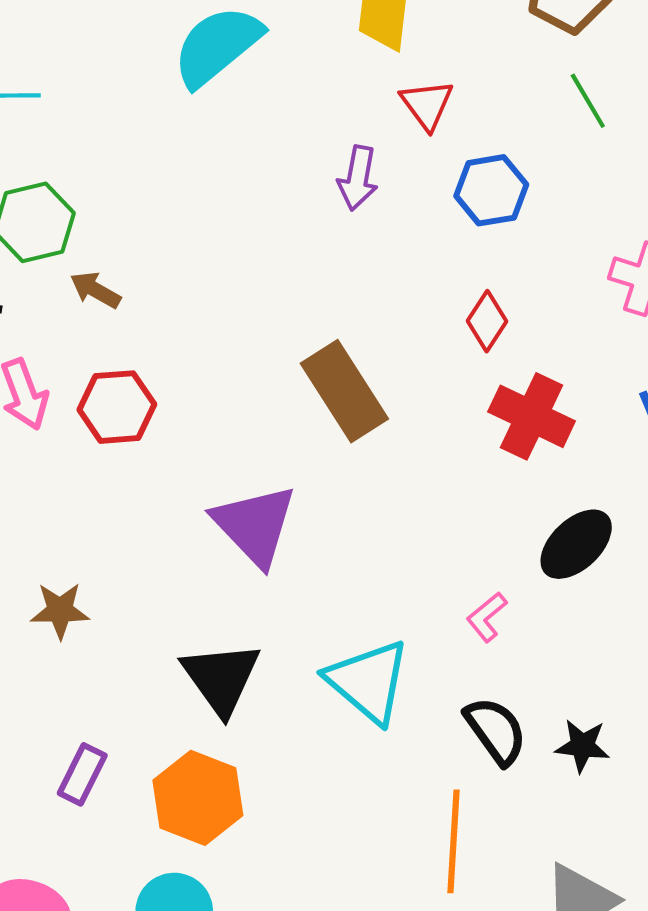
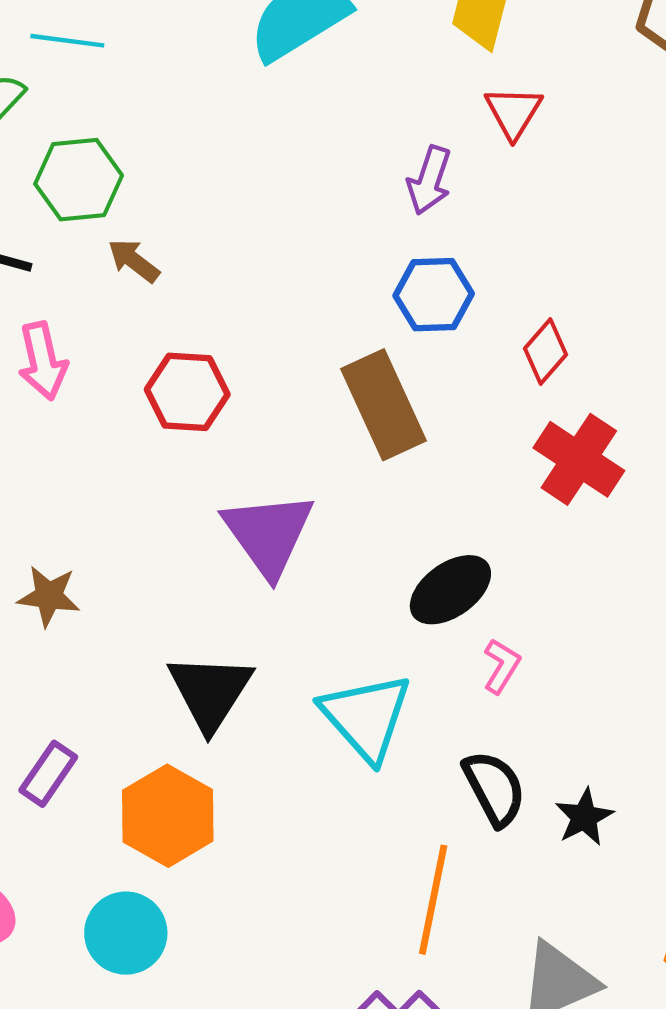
blue hexagon: (491, 190) -> (434, 295), moved
red hexagon: (117, 407) -> (187, 392), moved
black ellipse: (576, 544) -> (450, 590), moved
pink L-shape: (487, 617) -> (502, 666), turned 153
black star: (582, 746) -> (584, 817), turned 30

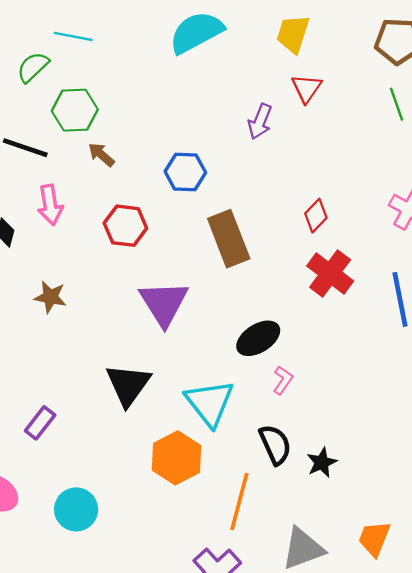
blue hexagon: (434, 295) -> (185, 172), moved
brown star: (49, 596) -> (50, 297), moved
orange hexagon: (168, 816) -> (176, 458), moved

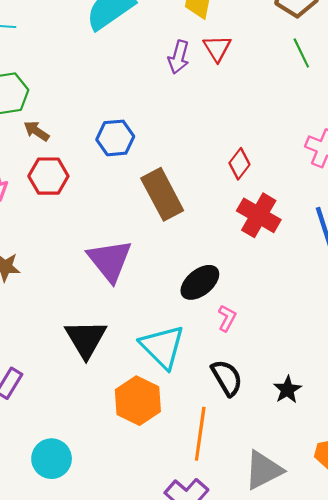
purple arrow: (260, 122) -> (179, 57), moved
red hexagon: (125, 226) -> (48, 176), moved
black star: (322, 463) -> (287, 390), moved

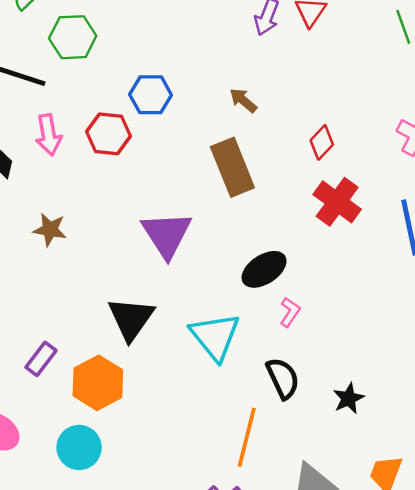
brown arrow: (36, 131) -> (243, 100), moved
blue hexagon: (115, 138) -> (151, 95), moved
orange hexagon: (138, 401) -> (98, 383), moved

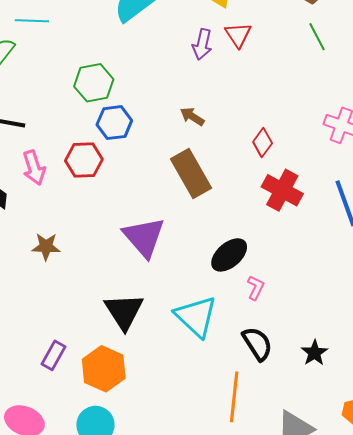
green hexagon: (73, 37) -> (94, 83), moved

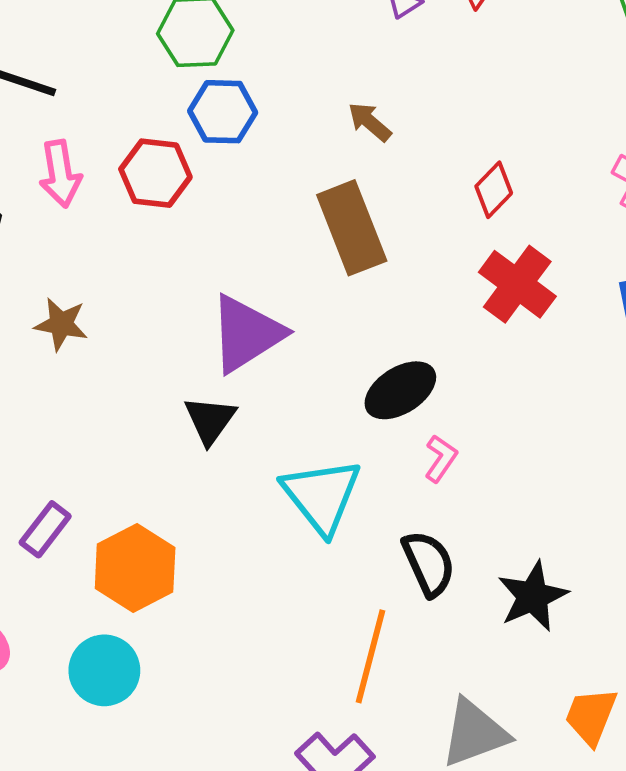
purple triangle: (144, 237) -> (246, 334), turned 30
black triangle: (124, 311) -> (210, 420), moved, size x0.7
black star: (315, 353) -> (533, 596), size x1.4

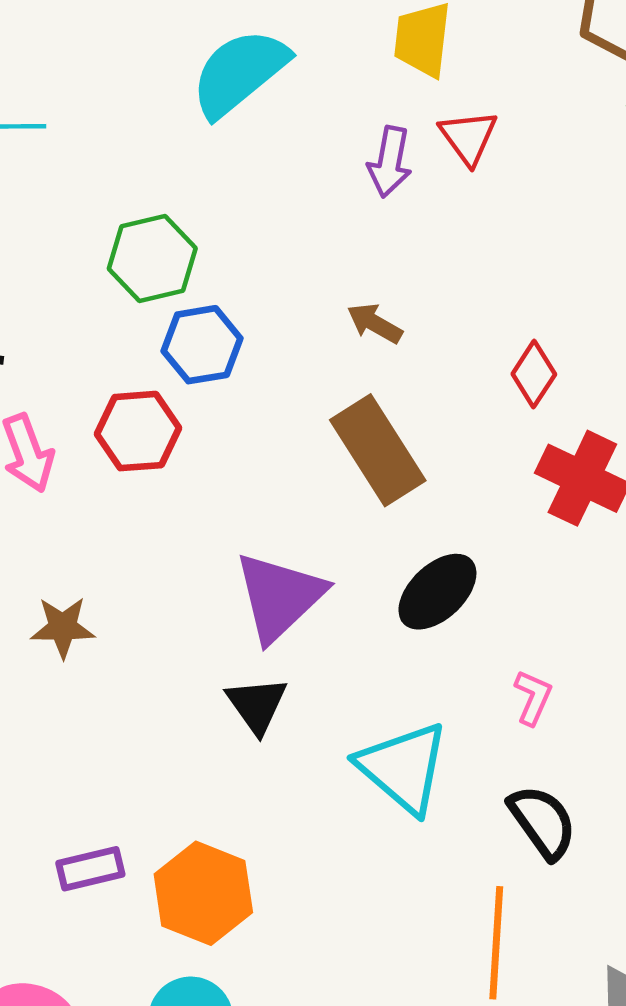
black ellipse: (400, 390) -> (437, 592), moved
purple rectangle: (45, 529) -> (90, 869), turned 50

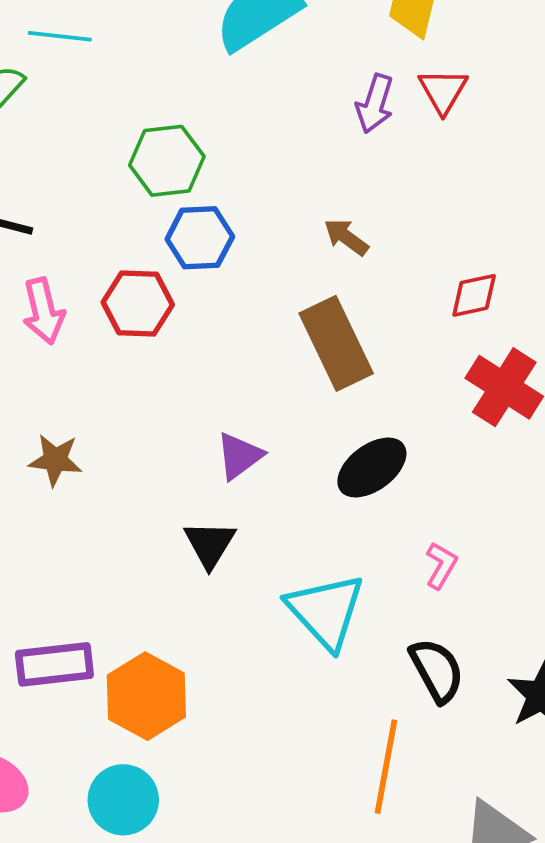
red diamond: (534, 374) -> (474, 295), turned 38
purple triangle: (279, 597) -> (239, 456), size x0.6
purple rectangle: (90, 869) -> (54, 664), size x1.4

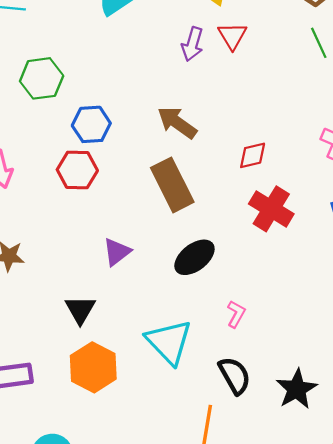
green hexagon: (167, 161) -> (42, 78), moved
brown arrow: (346, 237) -> (177, 123), size x1.5
red hexagon: (138, 303) -> (77, 170), moved
black triangle: (210, 544) -> (80, 310), moved
orange hexagon: (146, 696) -> (93, 367), moved

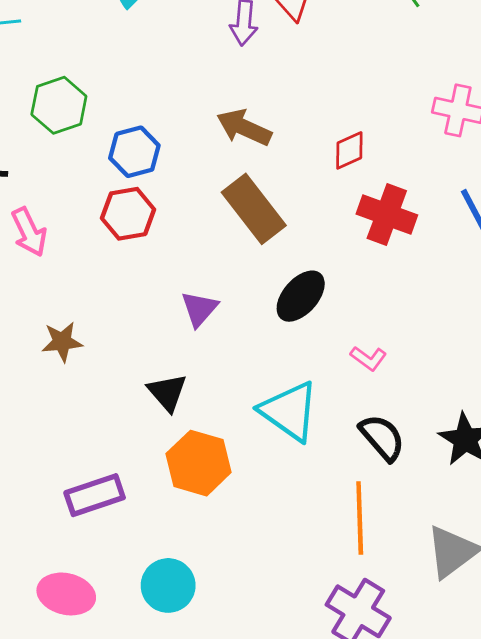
pink L-shape: (236, 314) -> (368, 358), turned 108

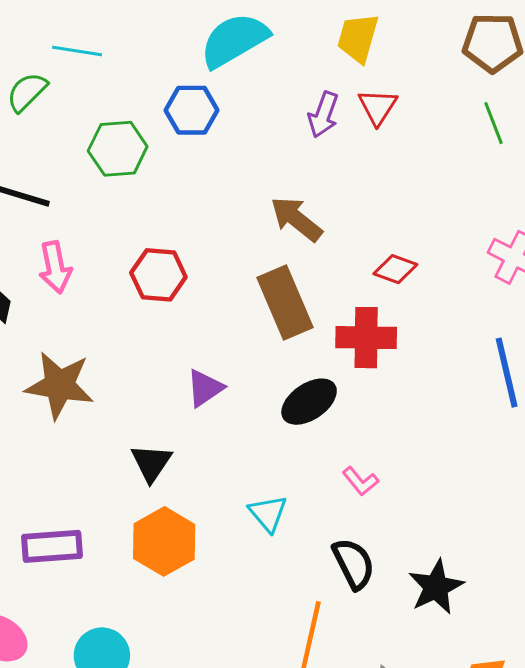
red diamond: (349, 150) -> (395, 269), turned 30
blue hexagon: (134, 152) -> (191, 110), moved
red cross: (387, 214) -> (366, 338), moved, turned -34
brown star: (62, 342) -> (60, 385), size x1.6
cyan triangle: (289, 411) -> (268, 513), size x0.6

